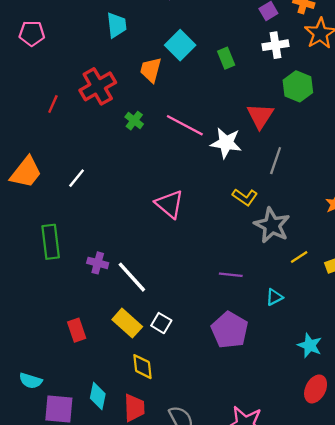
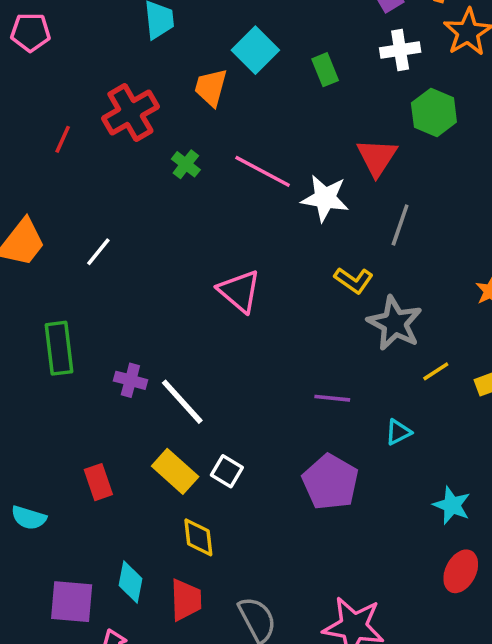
cyan semicircle: (31, 381) -> (29, 518), moved

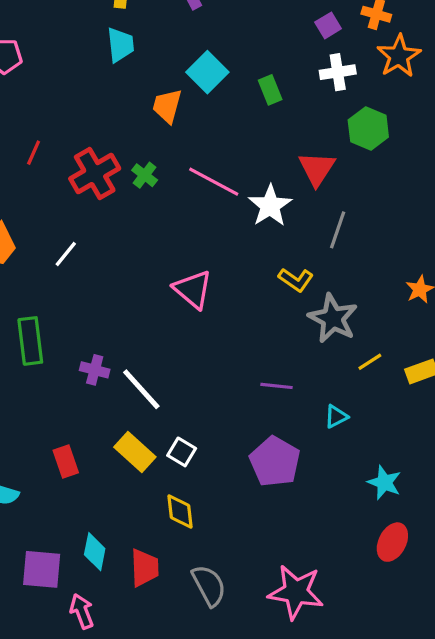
red cross: (130, 112) -> (95, 174), moved
white star: (325, 198) -> (270, 206), turned 30
yellow diamond: (198, 537) -> (180, 511), moved

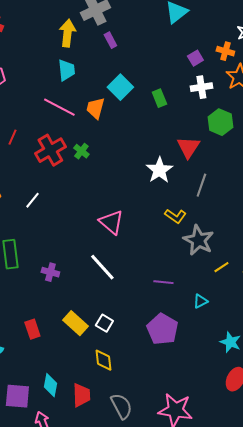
pink line: (214, 182) -> (59, 107), moved
white line: (141, 389) -> (102, 267), moved

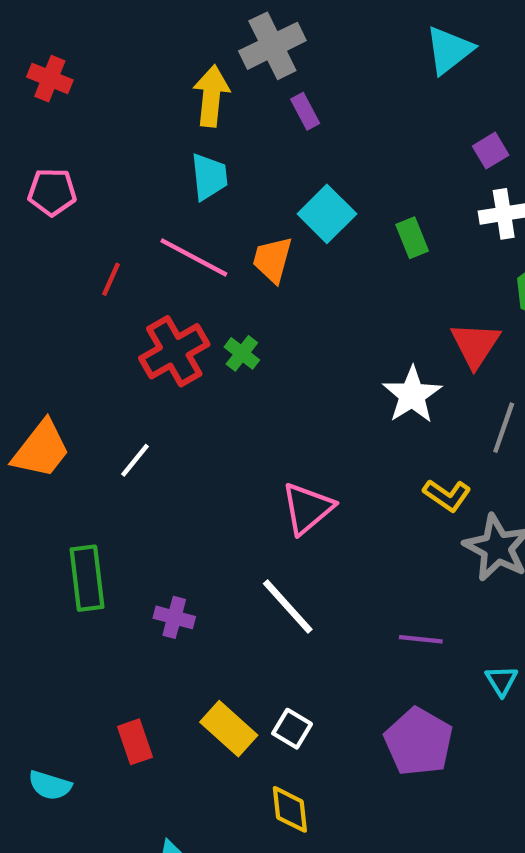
red line: (12, 137) -> (111, 279), moved
pink triangle: (111, 222) -> (307, 508), turned 40
cyan triangle: (200, 301) -> (502, 681), turned -35

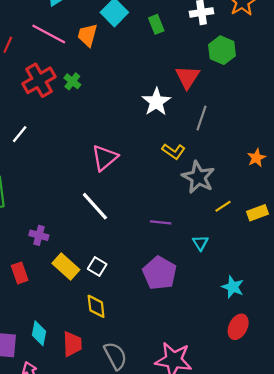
purple cross: (174, 617) -> (39, 235), moved

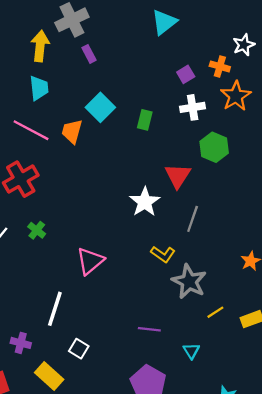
green rectangle: (156, 24) -> (145, 120), turned 36
green cross: (72, 81) -> (37, 230), moved
white line: (95, 206) -> (55, 309), moved, turned 60
white square: (97, 267) -> (79, 349), moved

